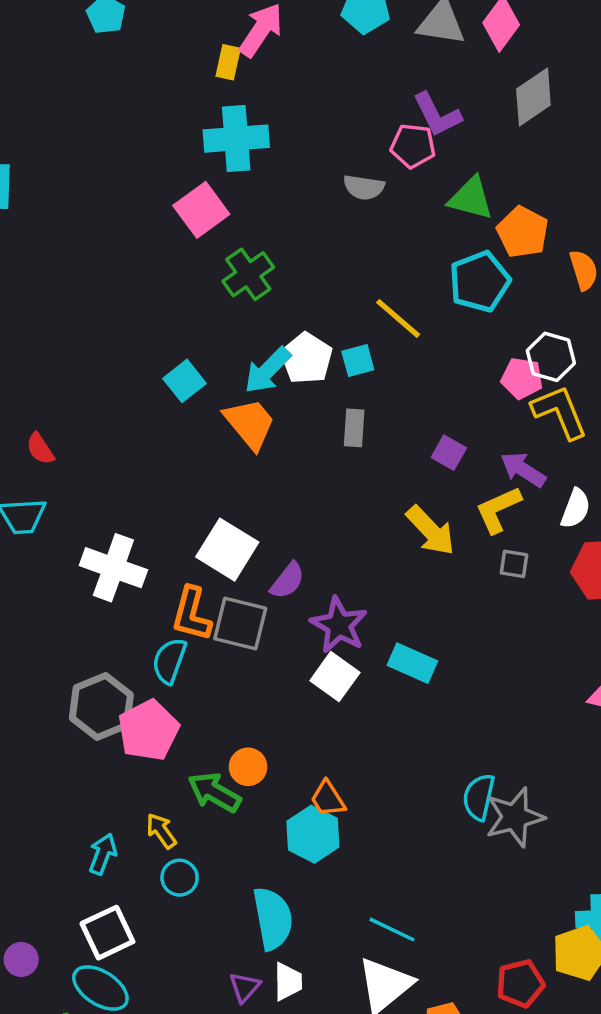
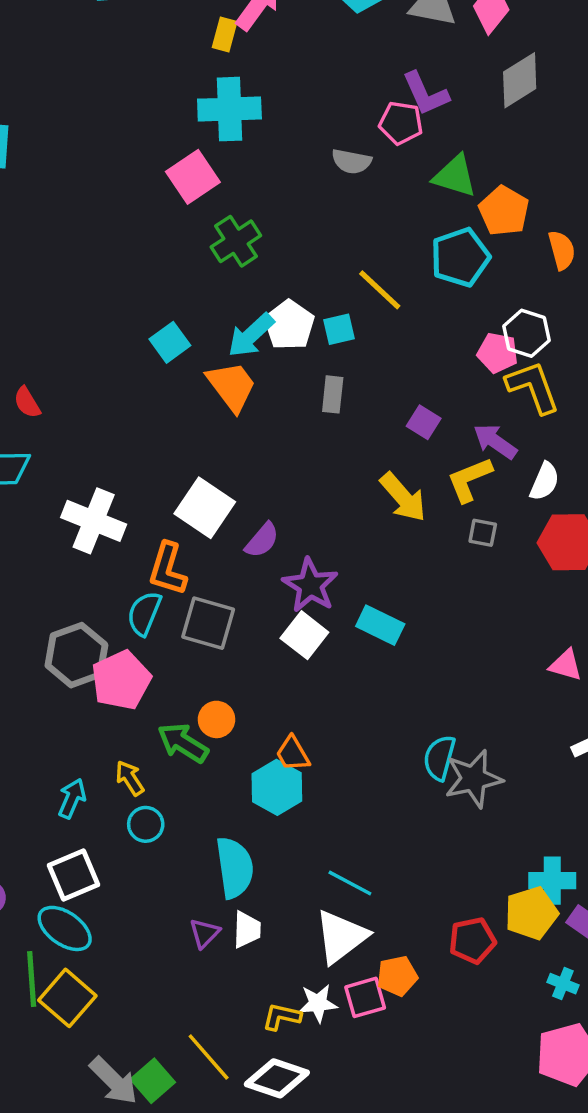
gray square: (240, 624) -> (208, 623), moved

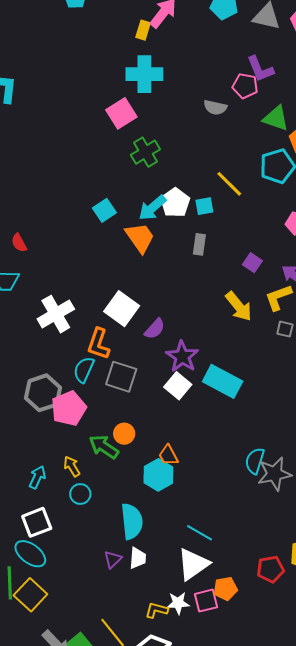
white cross: (94, 521) -> (56, 314), turned 36
cyan rectangle: (380, 625) -> (223, 381), size x1.4

